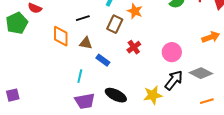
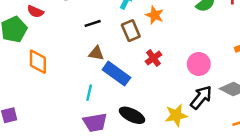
brown rectangle: (115, 24) -> (131, 31), turned -48
orange diamond: (61, 36) -> (38, 62), moved
blue rectangle: (103, 60) -> (116, 74), size x1.6

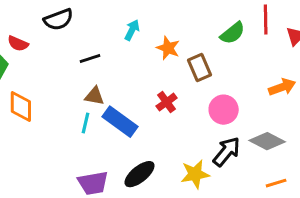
brown rectangle: (131, 31) -> (200, 68), moved
cyan line: (89, 93) -> (85, 123), moved
black ellipse: (132, 115) -> (140, 174), turned -65

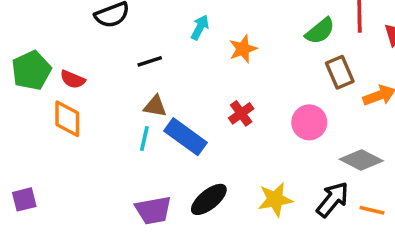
red semicircle: (18, 44) -> (73, 79), moved
orange star: (168, 48) -> (243, 49), turned 30
brown rectangle: (200, 68) -> (340, 72), moved
black arrow: (227, 152) -> (333, 199), moved
orange line: (276, 183) -> (372, 210), turned 30

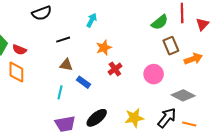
orange star: (243, 49) -> (104, 48), moved
blue rectangle: (186, 137) -> (83, 82), size x0.6
cyan line: (144, 138) -> (60, 92), moved

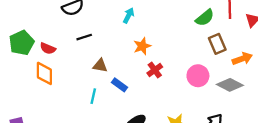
black line: (63, 40) -> (84, 37), moved
gray diamond: (183, 95) -> (230, 85), moved

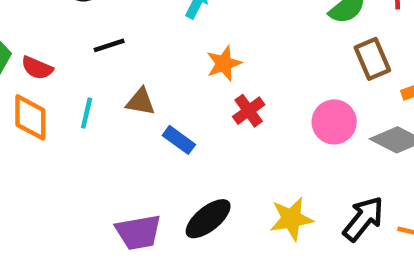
cyan line: (93, 96) -> (87, 113), moved

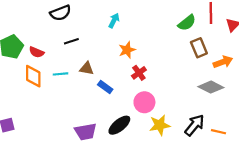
cyan line: (87, 113) -> (60, 74), turned 72
pink circle: (334, 122) -> (144, 102), moved

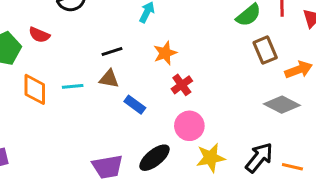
black line: (71, 41) -> (112, 52), moved
red semicircle: (37, 52) -> (39, 35), moved

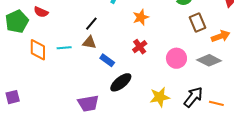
black line: (112, 52) -> (91, 24), turned -32
orange star: (165, 53) -> (141, 17), moved
pink circle: (189, 126) -> (176, 58), moved
black ellipse: (154, 158) -> (121, 82), moved

